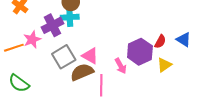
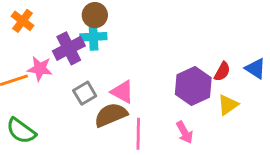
pink star: (32, 40) -> (40, 69), turned 30
gray square: (64, 57) -> (85, 93), size x0.7
pink arrow: (121, 66) -> (185, 132), moved

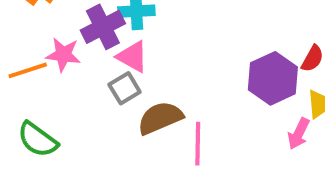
pink triangle: (122, 92) -> (133, 57), moved
pink arrow: (185, 132) -> (299, 134), moved, turned 55

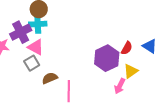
brown semicircle: (160, 118) -> (50, 78), size x0.7

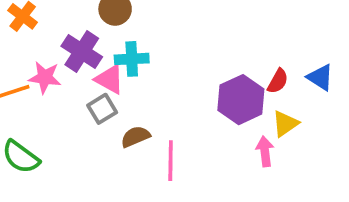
cyan cross: (38, 24) -> (132, 59), moved
purple cross: (21, 32) -> (82, 52), turned -30
pink arrow: (120, 86) -> (265, 151), turned 147

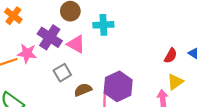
cyan cross: (132, 59) -> (103, 25), moved
pink triangle: (110, 79) -> (76, 44), moved
purple hexagon: (241, 100) -> (118, 86), moved

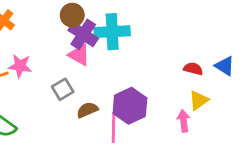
cyan cross: (103, 25) -> (112, 32), size x1.4
purple cross: (50, 37) -> (83, 34), moved
red semicircle: (171, 56) -> (193, 69), turned -105

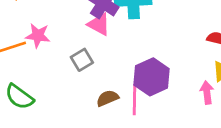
brown semicircle: (87, 110) -> (107, 98), moved

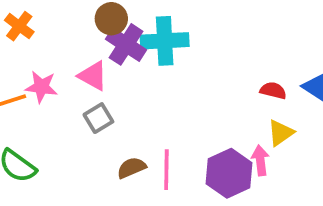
pink triangle: (99, 24) -> (93, 76), moved
purple hexagon: (152, 77) -> (229, 173), moved

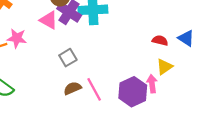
pink triangle: (93, 76) -> (49, 20), moved
gray square: (98, 118) -> (68, 58), moved
pink line: (166, 170) -> (94, 89), turned -30

